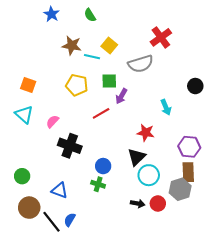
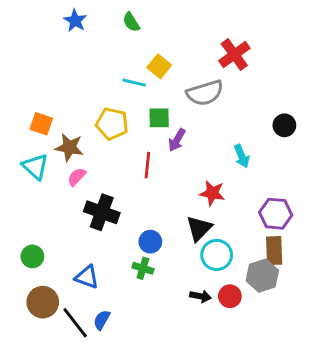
brown star: (72, 46) -> (69, 147), moved
red line: (101, 113) -> (147, 165), turned -54

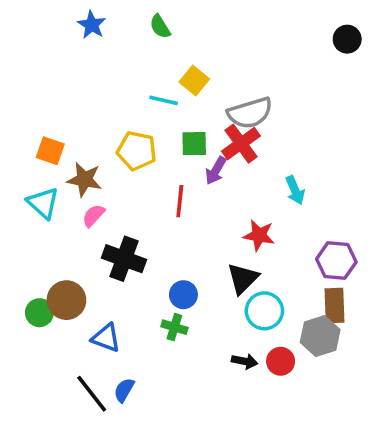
red cross: (234, 55) -> (241, 144), moved
black circle: (284, 125) -> (347, 39), moved
brown circle: (43, 302) -> (66, 300), moved

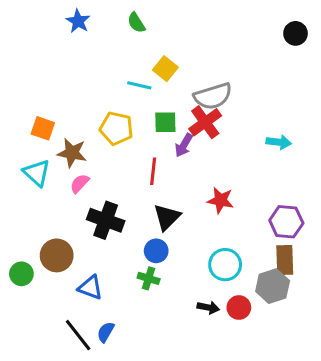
cyan arrow: (295, 190) -> (279, 142), moved, turned -60
black triangle: (243, 278) -> (167, 217), moved
green circle: (39, 313) -> (21, 274), moved

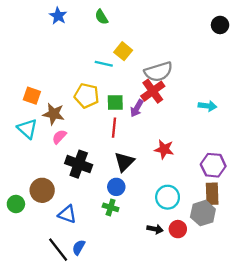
green square: (165, 122) -> (115, 103), moved

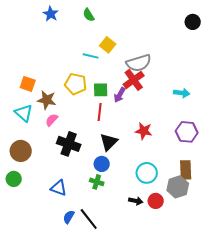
purple hexagon: (213, 165) -> (187, 132), moved
brown circle: (42, 190) -> (21, 151), moved
black line: (58, 250) -> (89, 219), moved

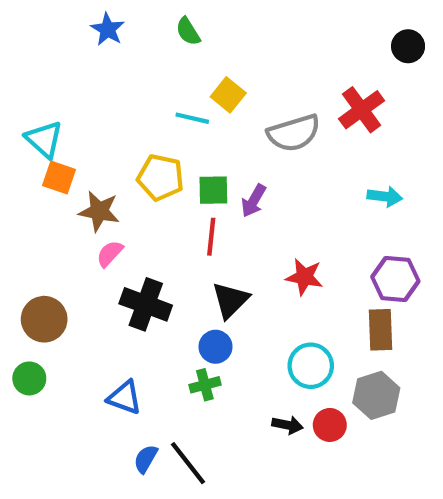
red cross: (134, 80) -> (362, 110), moved
cyan triangle: (24, 113) -> (44, 139), moved
brown rectangle: (186, 170) -> (381, 330), moved
green cross: (97, 182) -> (205, 385), turned -32

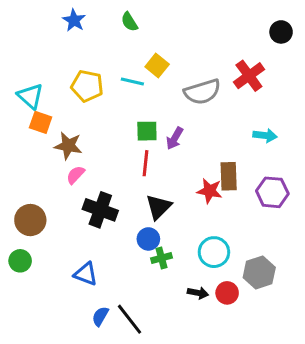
yellow pentagon: (161, 177) -> (87, 86), moved
brown rectangle: (381, 330) -> (229, 176), moved
green cross: (205, 385) -> (161, 258), moved

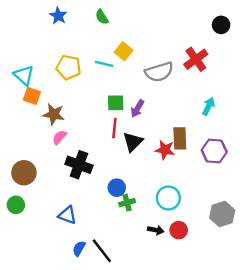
cyan arrow: (265, 135) -> (208, 106), turned -72
black triangle: (159, 207) -> (133, 142), moved
gray hexagon: (259, 272) -> (222, 214), moved

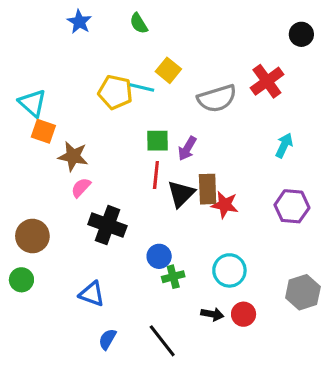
yellow pentagon: (69, 67) -> (115, 92), moved
brown rectangle: (180, 138) -> (208, 189), moved
black line: (102, 251) -> (162, 341), moved

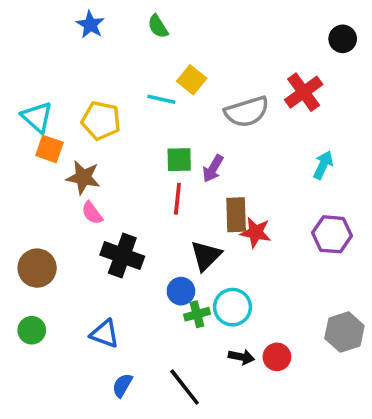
yellow pentagon: (115, 92) -> (101, 121), moved
pink semicircle: (81, 188) -> (92, 213), turned -80
black triangle: (181, 194) -> (206, 256), moved
cyan circle: (229, 270) -> (233, 307), moved
green circle: (21, 280) -> (32, 330), moved

